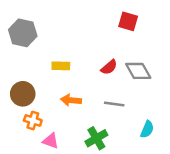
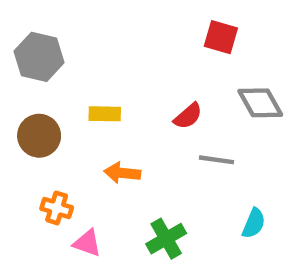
gray diamond: (138, 71) -> (260, 103), moved
brown circle: (23, 94) -> (39, 136), moved
gray line: (114, 104) -> (216, 160), moved

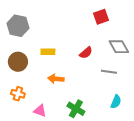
red square: (221, 37) -> (101, 17), turned -35
gray line: (216, 160) -> (109, 72), moved
orange cross: (57, 208) -> (18, 94), moved
green cross: (166, 239) -> (76, 109), turned -30

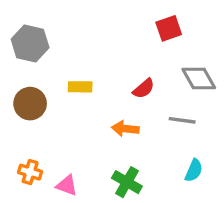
orange arrow: (56, 79) -> (125, 129), moved
orange cross: (18, 94) -> (30, 172), moved

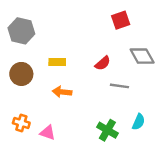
gray line: (182, 120) -> (119, 86), moved
orange arrow: (125, 129) -> (62, 92), moved
green cross: (127, 182) -> (107, 130), moved

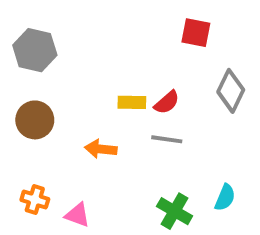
red square: (121, 20) -> (196, 33), turned 30
gray diamond: (142, 56) -> (231, 91), turned 55
yellow rectangle: (57, 62) -> (132, 102), moved
gray line: (119, 86) -> (167, 139), moved

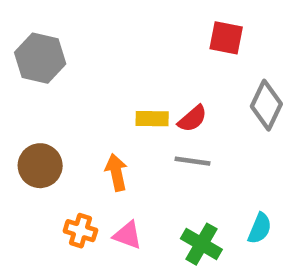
brown circle: (35, 120) -> (40, 166), moved
orange arrow: (101, 149) -> (116, 172), turned 72
orange cross: (35, 199) -> (80, 231), moved
pink triangle: (78, 215) -> (127, 235), moved

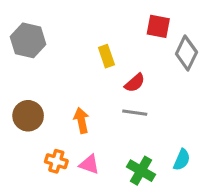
gray diamond: (266, 105) -> (186, 53), moved
yellow rectangle: (152, 119) -> (106, 56), moved, turned 70

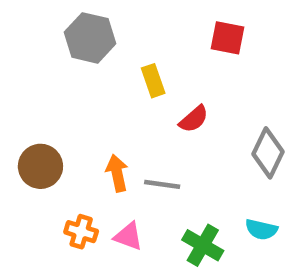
gray hexagon: (28, 40) -> (90, 38), moved
gray diamond: (186, 53) -> (268, 153), moved
gray line: (135, 113) -> (162, 184), moved
cyan semicircle: (182, 160) -> (261, 229), turned 80

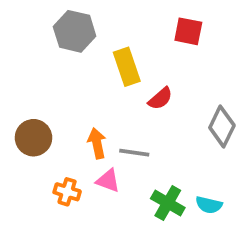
yellow rectangle: (153, 81) -> (127, 67), size x1.4
cyan semicircle: (261, 229) -> (209, 205), moved
pink triangle: (128, 236) -> (108, 181), moved

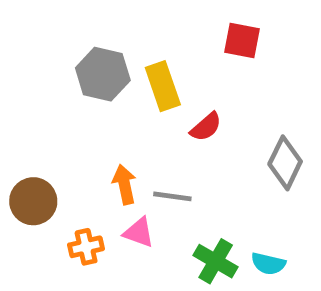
gray hexagon: (75, 31) -> (103, 74), moved
brown circle: (33, 138) -> (33, 201), moved
orange cross: (67, 192) -> (86, 247), turned -30

